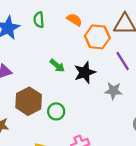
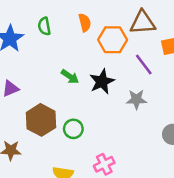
orange semicircle: (74, 20) -> (85, 23), turned 49

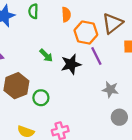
brown triangle: (143, 23) -> (112, 23), turned -45
purple line: (144, 65) -> (96, 56), moved
gray star: (136, 99) -> (110, 90), moved

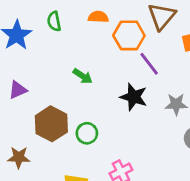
orange semicircle: (66, 15) -> (98, 17), turned -72
black star: (71, 64) -> (134, 97), moved, turned -30

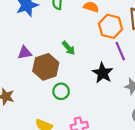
purple triangle: (18, 90) -> (25, 53), moved
brown hexagon: (51, 124) -> (46, 67), moved

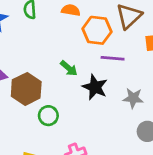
green arrow: (69, 48) -> (69, 68), moved
purple line: (120, 51) -> (113, 58), turned -54

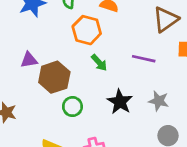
orange hexagon: (97, 30) -> (87, 30), moved
black star: (95, 87) -> (120, 102), moved

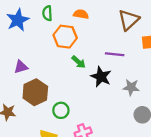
brown hexagon: (54, 77) -> (35, 92), moved
black star: (120, 102) -> (101, 77), moved
green circle: (72, 107) -> (61, 110), moved

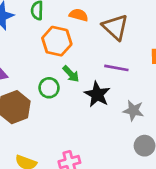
brown triangle: (129, 20) -> (115, 27), moved, turned -40
green circle: (61, 110) -> (49, 88), moved

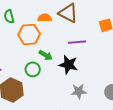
orange semicircle: (79, 15) -> (45, 18), moved
gray star: (133, 111) -> (79, 91), moved

